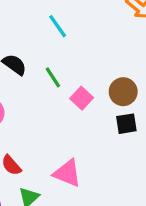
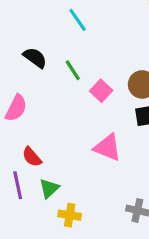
pink triangle: (67, 173) -> (107, 147), moved

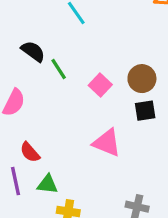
green line: (73, 70) -> (59, 69), moved
green triangle: (49, 188) -> (47, 184), turned 50

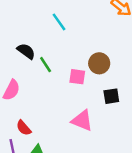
brown circle: (142, 79) -> (99, 63), moved
pink square: (100, 85) -> (77, 77), turned -35

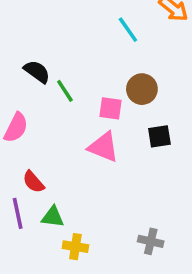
cyan line: (59, 22) -> (128, 30), moved
pink triangle: (82, 121) -> (103, 147), moved

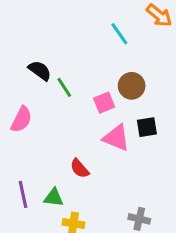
pink square: (110, 108) -> (104, 103), turned -30
pink triangle: (103, 147) -> (116, 138), moved
red semicircle: (33, 182) -> (80, 168), moved

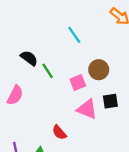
cyan line: (119, 34) -> (74, 35), moved

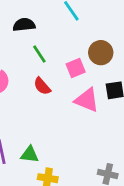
black semicircle: (29, 58) -> (24, 25), moved, turned -42
red semicircle: (59, 132) -> (42, 86), moved

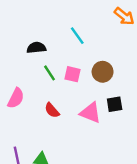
pink square: (76, 68) -> (72, 74), moved, turned 35
red semicircle: (42, 86) -> (52, 110), moved

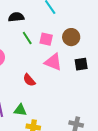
red semicircle: (52, 110) -> (29, 80), moved
pink triangle: (90, 113) -> (53, 62), moved

